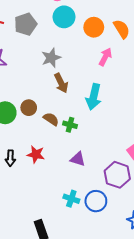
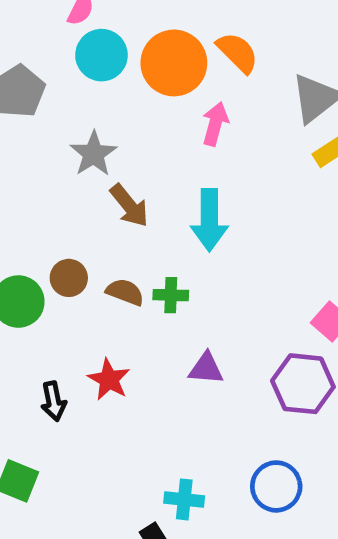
orange circle: (94, 27) -> (174, 63), size x1.4
red star: (36, 154) -> (109, 380), turned 30
cyan cross: (71, 199) -> (184, 499), moved
blue circle: (96, 201) -> (276, 486), moved

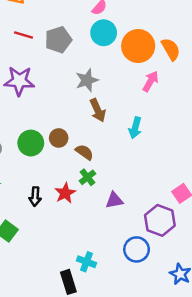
cyan arrow: (209, 220) -> (135, 128), size x0.7
green cross: (171, 295) -> (88, 177), moved, turned 35
purple triangle: (206, 368) -> (114, 200), turned -30
blue circle: (276, 486) -> (137, 249), moved

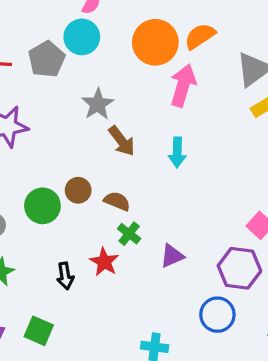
cyan circle: (104, 33) -> (82, 37), moved
orange semicircle: (171, 49) -> (200, 36), turned -80
pink arrow: (151, 81) -> (183, 85), size x1.4

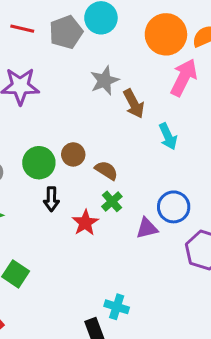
brown arrow: (122, 141) -> (134, 104), moved
cyan arrow: (177, 152) -> (168, 136), turned -36
black arrow: (65, 276) -> (51, 199), moved
blue circle: (217, 315) -> (174, 207), moved

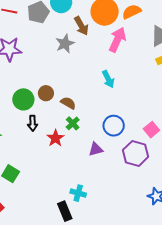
brown arrow: (134, 104) -> (81, 26), moved
purple triangle: (147, 228) -> (96, 149), moved

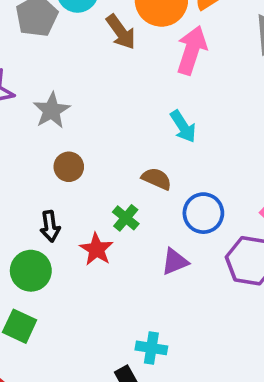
gray star: (65, 44) -> (52, 110), moved
green circle: (23, 99) -> (31, 271), moved
brown semicircle: (68, 103) -> (157, 179), moved

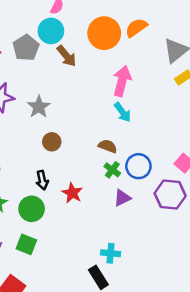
brown arrow: (121, 32) -> (67, 56), moved
pink arrow: (192, 50) -> (122, 81), moved
green cross: (126, 218) -> (112, 170), moved

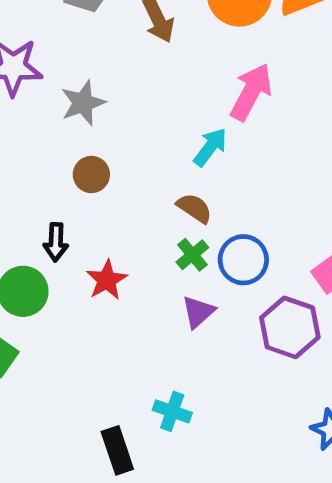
cyan arrow: (123, 112) -> (210, 147), moved, turned -120
purple triangle: (122, 198) -> (198, 312), turned -30
cyan cross: (111, 253) -> (172, 411), moved

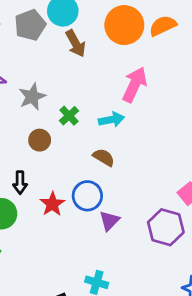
cyan arrow: (210, 147) -> (111, 120), turned 45
green cross: (192, 255) -> (69, 116), moved
blue circle: (243, 260) -> (87, 196), moved

